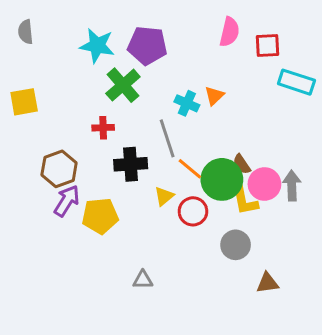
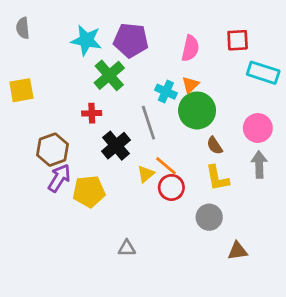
pink semicircle: (229, 32) -> (190, 48), moved
black cross: (131, 164) -> (116, 146), turned -36
orange line: (190, 169) -> (166, 166), moved
green circle: (222, 179) -> (197, 110), moved
pink circle: (264, 184) -> (258, 128), moved

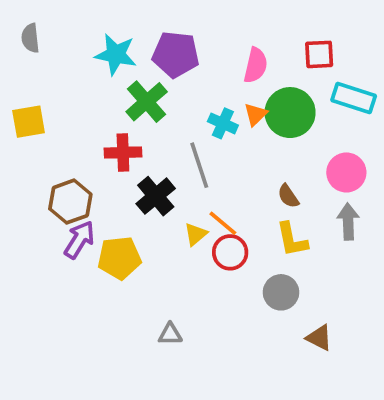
green circle: (197, 110) -> (290, 113), moved
red cross: (92, 113) -> (123, 152), size x1.4
brown triangle: (238, 251) -> (319, 338), turned 35

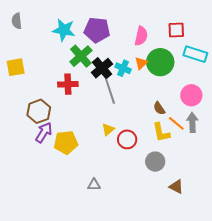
black cross: (156, 196) -> (102, 68), moved
orange line: (223, 223) -> (176, 123), moved

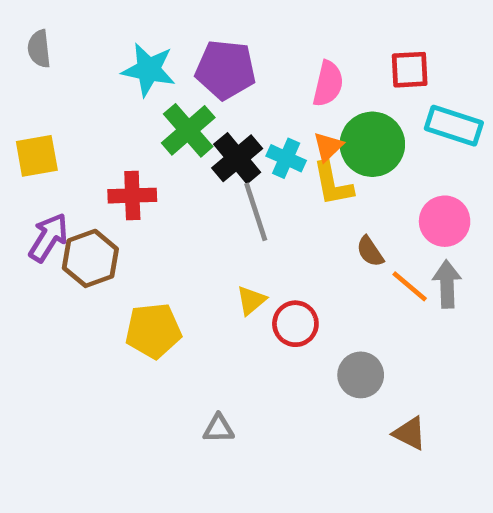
red cross: (68, 84) -> (132, 196), moved
purple arrow: (44, 132) -> (48, 237), moved
yellow L-shape: (161, 132) -> (333, 184), moved

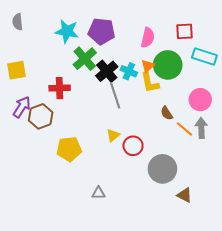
gray circle: (361, 375) -> (162, 169), size x1.4

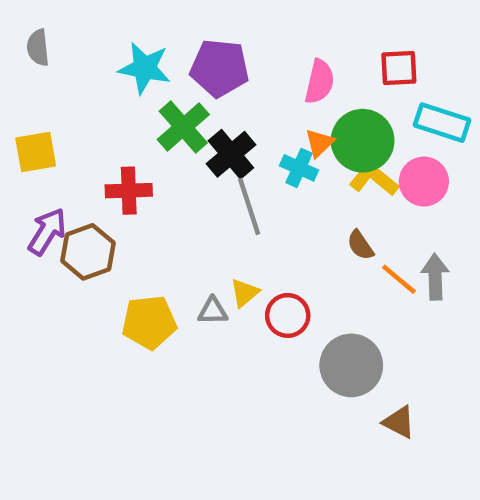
cyan cross: (129, 71) -> (299, 168), moved
yellow L-shape: (150, 83) -> (374, 179), moved, turned 140
pink circle: (200, 100) -> (424, 182), moved
gray triangle: (98, 193) -> (213, 311), moved

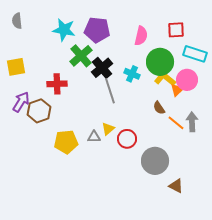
orange triangle: (319, 143) -> (177, 90), moved

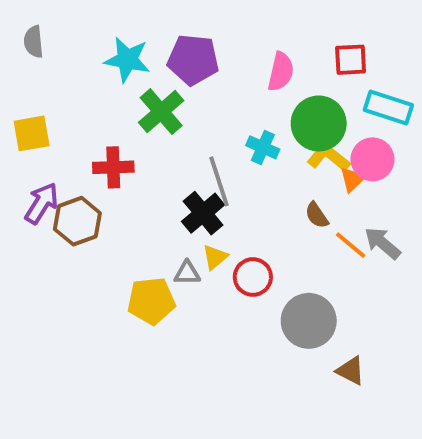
black cross: (102, 68) -> (203, 213), moved
gray arrow: (192, 122) -> (382, 243), turned -48
yellow pentagon: (66, 142) -> (151, 301), moved

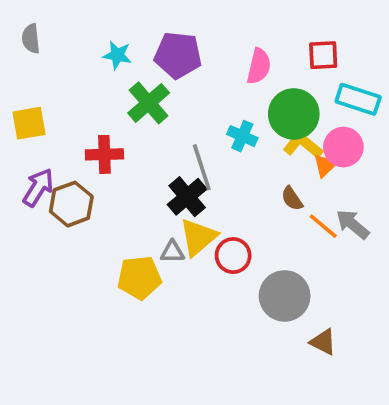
cyan star: (127, 60) -> (117, 55), size x0.7
yellow triangle: (215, 257) -> (198, 237), size x1.6

